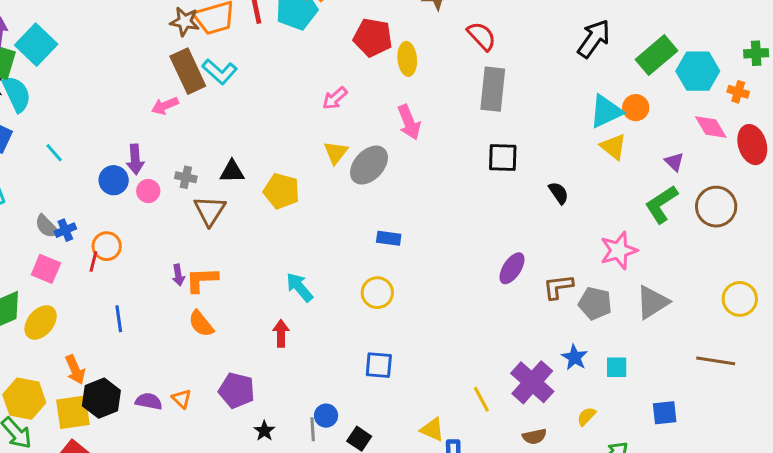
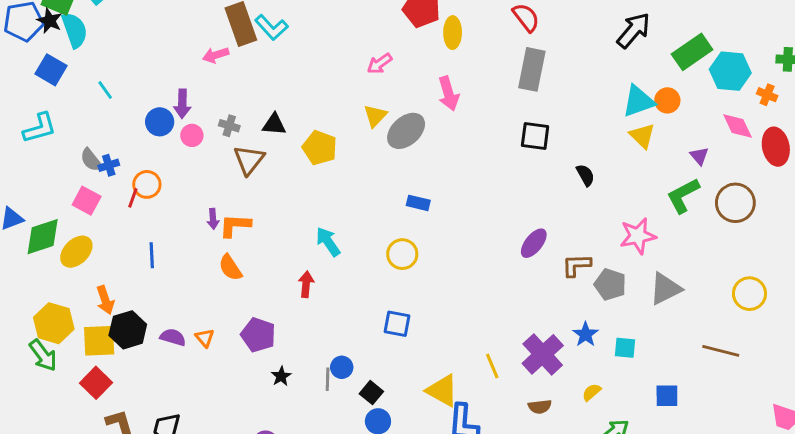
yellow triangle: (432, 430) -> (442, 391), size x1.4

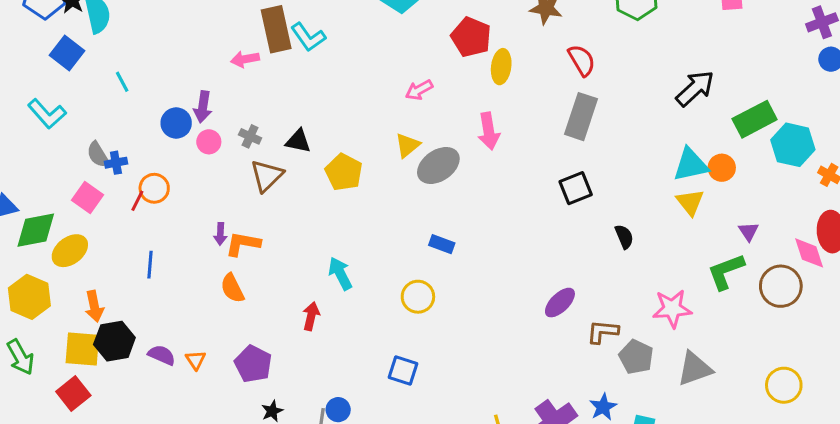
pink diamond: (738, 126) -> (809, 253), moved
cyan L-shape: (40, 128) -> (47, 114), turned 57
black square: (535, 136) -> (576, 188), turned -36
yellow hexagon: (54, 323) -> (29, 297), moved

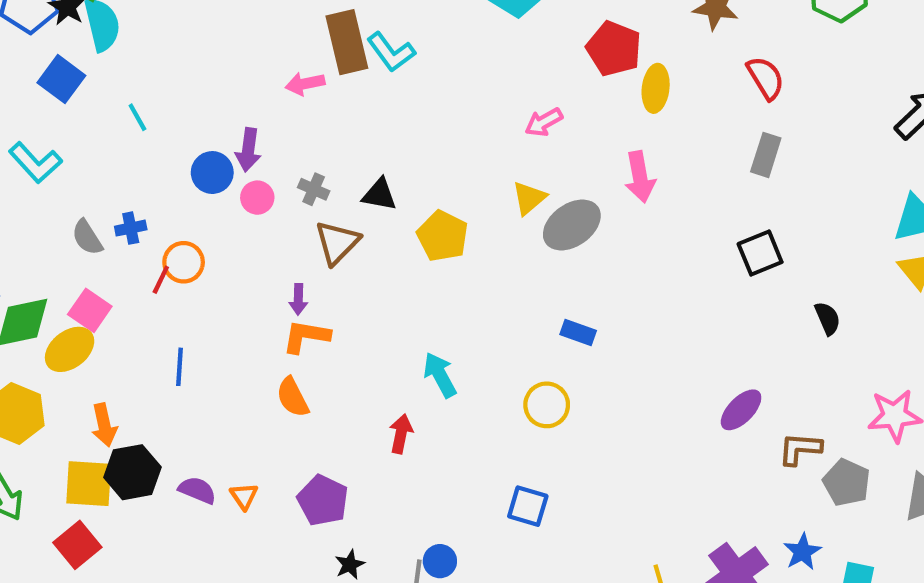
gray rectangle: (581, 117) -> (766, 155), size x0.7
gray semicircle: (98, 155) -> (87, 237), moved
pink square: (88, 198) -> (90, 310), moved
purple arrow: (220, 234) -> (298, 299), moved

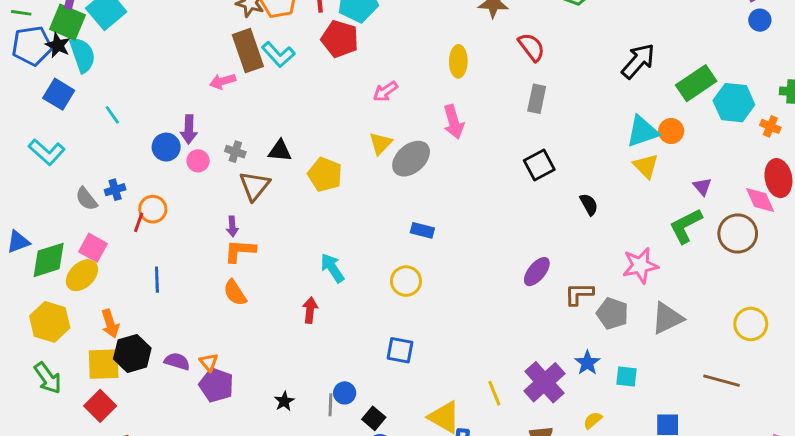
red pentagon: (614, 49) -> (340, 39), moved
purple pentagon: (323, 500) -> (216, 385), moved

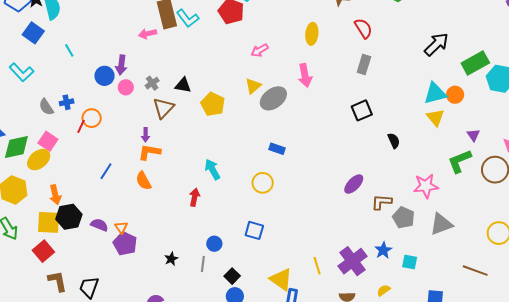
gray cross: (235, 152) -> (152, 83), turned 32
blue line: (157, 280) -> (106, 171), moved, turned 30
blue circle: (345, 393) -> (214, 244), moved

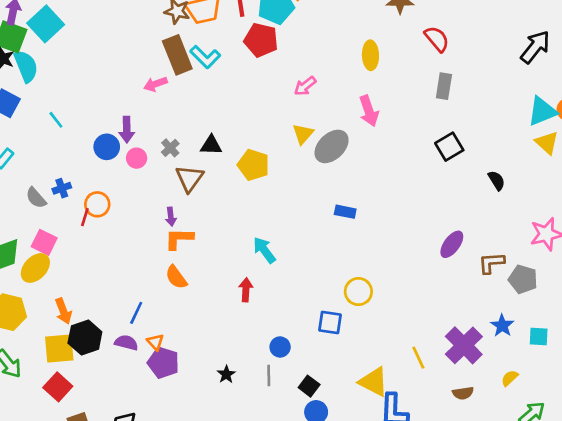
blue line: (106, 171) -> (136, 313), moved
yellow circle: (263, 183) -> (358, 292), moved

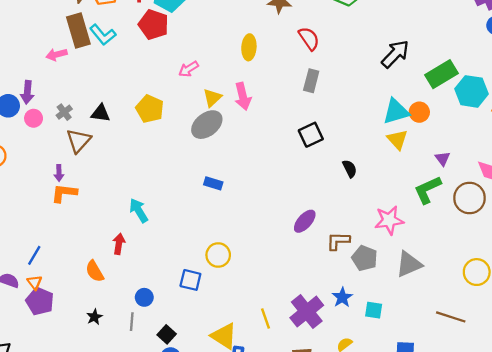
yellow triangle: (303, 134) -> (212, 98), moved
yellow pentagon: (253, 165) -> (150, 109), moved
orange semicircle: (176, 277) -> (95, 271), moved
blue line: (136, 313) -> (34, 255), moved

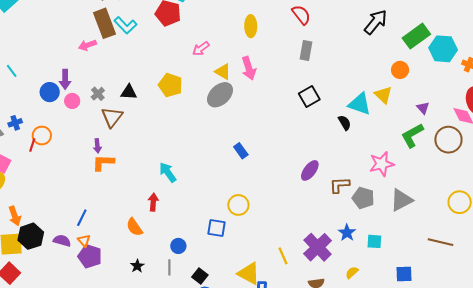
yellow triangle: (212, 98) -> (223, 72), turned -42
cyan triangle: (396, 111) -> (360, 104), moved, turned 40
blue rectangle: (213, 183) -> (241, 151), moved, turned 42

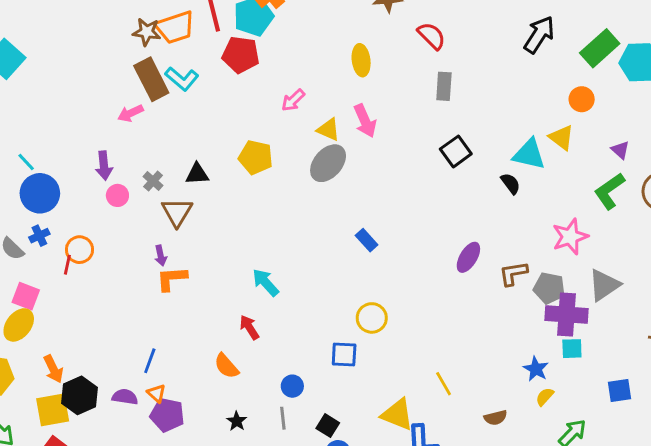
blue circle: (50, 92) -> (40, 193), moved, size x1.4
red arrow: (153, 202) -> (249, 327), turned -30
blue star: (347, 233) -> (536, 369), moved
purple cross: (318, 247) -> (567, 314), moved, turned -36

